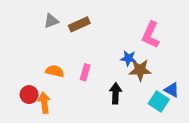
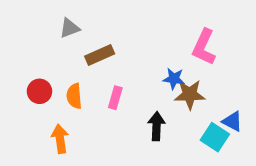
brown rectangle: (79, 24) -> (100, 55), moved
orange semicircle: (55, 71) -> (74, 96), turned -108
red circle: (29, 95) -> (39, 91), moved

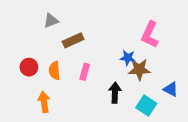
cyan square: (215, 137) -> (146, 105), moved

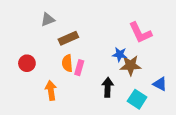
pink L-shape: (150, 35) -> (140, 33), turned -50
orange semicircle: (54, 71) -> (67, 63), moved
orange arrow: (44, 102) -> (51, 90), moved

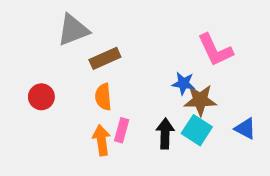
gray triangle: (48, 20) -> (73, 30), size x1.5
pink rectangle: (79, 68) -> (122, 130), moved
orange arrow: (51, 90) -> (102, 140), moved
cyan square: (137, 99) -> (197, 130), moved

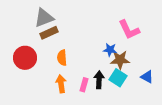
brown rectangle: (105, 58) -> (49, 33), moved
red circle: (41, 97) -> (25, 58), size x1.5
pink rectangle: (122, 130) -> (84, 85), moved

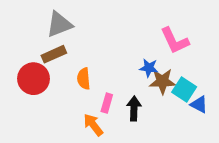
brown rectangle: (49, 33) -> (54, 54), moved
cyan square: (118, 78) -> (184, 89), moved
orange arrow: (61, 84) -> (93, 125), moved, turned -30
pink rectangle: (84, 85) -> (107, 103), moved

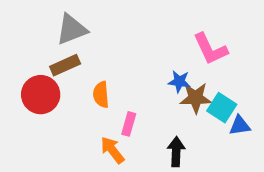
blue triangle: (199, 104) -> (240, 126), turned -36
black arrow: (134, 108) -> (176, 152), moved

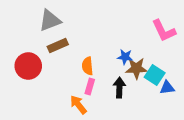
pink L-shape: (210, 49) -> (164, 31), moved
brown rectangle: (65, 65) -> (58, 45), moved
orange semicircle: (101, 95) -> (87, 66), moved
black arrow: (176, 152) -> (119, 88), moved

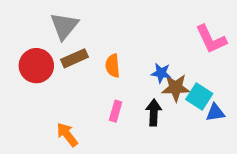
gray triangle: (50, 20) -> (64, 26), turned -30
red circle: (28, 66) -> (36, 66), moved
orange semicircle: (87, 66) -> (113, 66), moved
orange arrow: (78, 105) -> (67, 135), moved

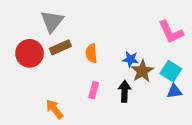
brown star: (176, 88) -> (142, 71), turned -30
cyan square: (199, 96) -> (171, 71), moved

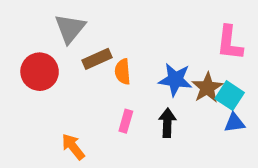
pink L-shape: (171, 32) -> (230, 43), turned 32
brown rectangle: (60, 47) -> (97, 59), moved
blue star: (130, 59) -> (175, 80), size x1.5
brown star: (142, 71) -> (207, 88), moved

